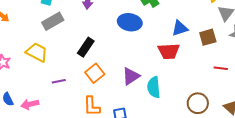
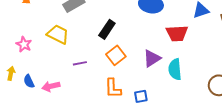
red trapezoid: (169, 51) -> (177, 33), moved

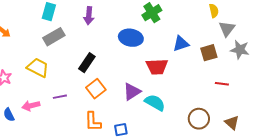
cyan semicircle: (175, 69) -> (155, 103), turned 125
pink arrow: (51, 86) -> (31, 106), moved

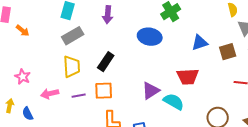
red trapezoid: (157, 67) -> (188, 77), moved
yellow trapezoid: (38, 68) -> (72, 67), moved, turned 60
orange square: (96, 89) -> (104, 91), moved, turned 36
pink arrow: (31, 106) -> (50, 94), moved

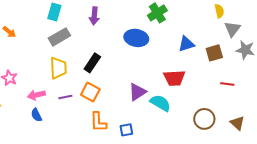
orange square: (104, 91) -> (90, 92), turned 30
blue semicircle: (28, 114) -> (36, 115), moved

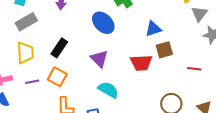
blue ellipse: (136, 38) -> (103, 23), turned 35
brown square: (214, 53) -> (164, 50), moved
purple triangle: (137, 92) -> (99, 59), moved, turned -42
cyan semicircle: (160, 103) -> (108, 90), moved

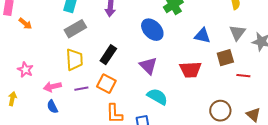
gray triangle: (199, 14) -> (237, 33), moved
blue triangle: (153, 29) -> (202, 36), turned 30
brown square: (164, 50) -> (225, 58), moved

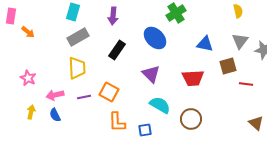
black rectangle: (108, 55) -> (117, 50), moved
yellow arrow: (12, 99) -> (31, 112), moved
brown circle: (220, 111) -> (191, 119), moved

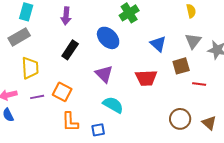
gray rectangle: (78, 37) -> (19, 37), moved
blue triangle: (205, 44) -> (158, 44), turned 30
brown circle: (191, 119) -> (180, 119), moved

